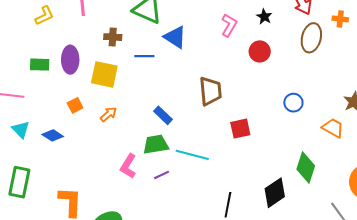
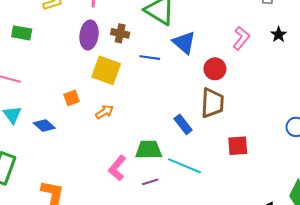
red circle: (260, 51) -> (215, 69), moved
purple ellipse: (70, 60) -> (89, 35), moved
green rectangle: (40, 65) -> (22, 33), moved
blue rectangle: (163, 115) -> (183, 124), moved

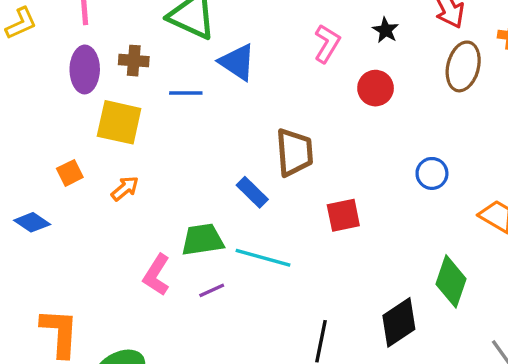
red circle: (215, 69) -> (376, 88), moved

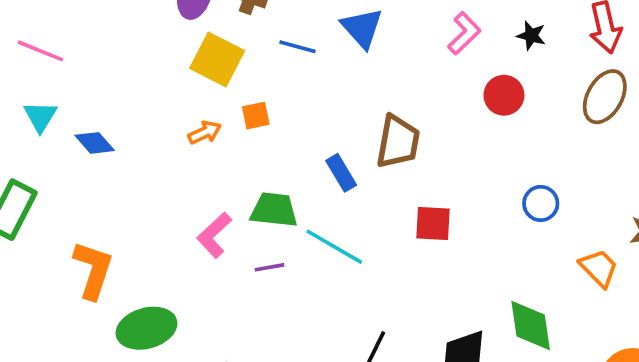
black star: (386, 30) -> (531, 36), turned -30
orange square: (70, 173) -> (256, 116), moved
green diamond: (451, 281) -> (531, 326), turned -42

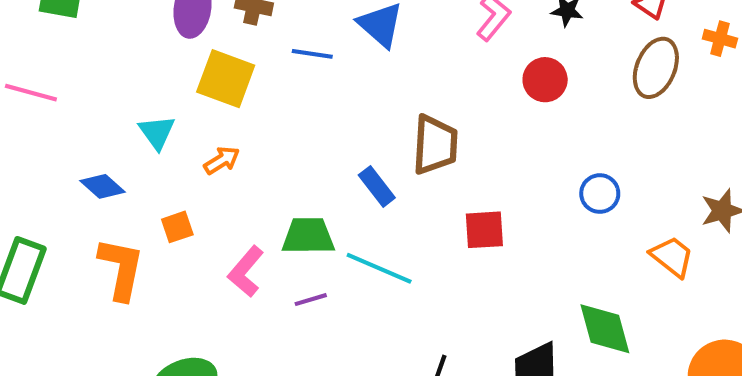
cyan triangle: (40, 116) -> (157, 132), moved
orange square: (256, 116) -> (177, 227), moved
orange L-shape: (93, 270) -> (121, 269), moved

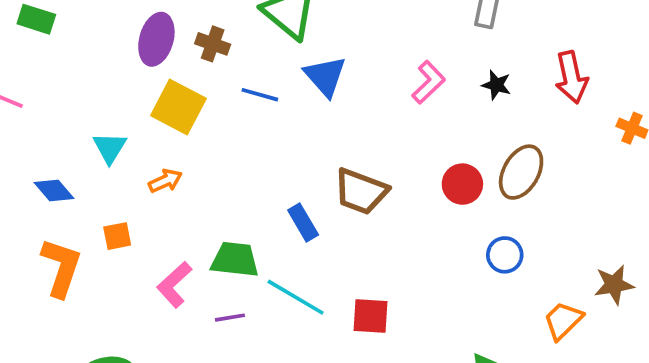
brown ellipse: (656, 68) -> (521, 172), moved
red circle: (545, 80) -> (462, 184), moved
brown trapezoid: (435, 145) -> (361, 191), turned 100
red square: (484, 230) -> (370, 316), moved
orange trapezoid: (672, 257) -> (563, 321), turned -90

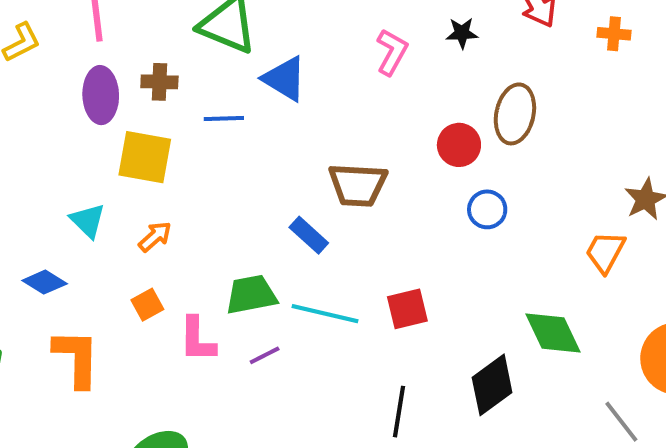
orange square: (117, 236) -> (147, 305), moved
blue circle: (505, 255) -> (487, 209), moved
pink L-shape: (174, 285) -> (197, 339), turned -30

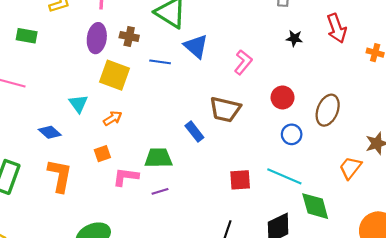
pink L-shape: (392, 52) -> (243, 62), moved
brown ellipse: (515, 114) -> (328, 110), moved
cyan line: (325, 314) -> (284, 176), moved
pink L-shape: (197, 339) -> (126, 177), turned 88

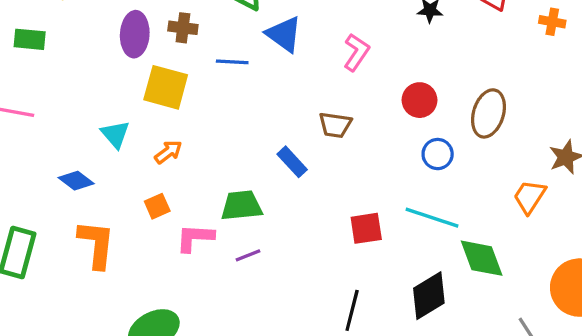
brown trapezoid: (225, 109) -> (335, 125), size x0.7

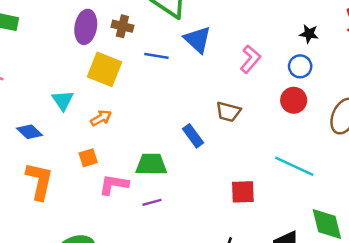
blue circle: (438, 154) -> (300, 66), moved
cyan line: (432, 218) -> (294, 166), moved

